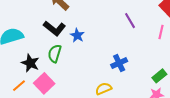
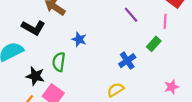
black L-shape: (54, 28) -> (33, 28), moved
green rectangle: (159, 76) -> (154, 44), moved

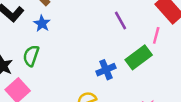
blue star: (79, 39) -> (42, 23), moved
green rectangle: (154, 44) -> (139, 57), size x1.5

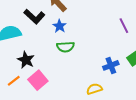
green semicircle: (31, 56) -> (65, 47), moved, turned -114

